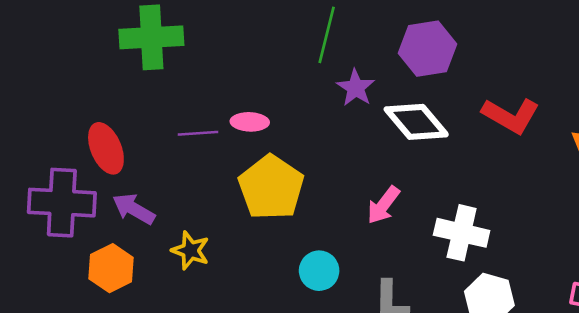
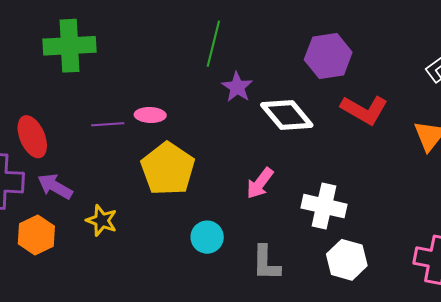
purple hexagon: (428, 49) -> (328, 56), moved

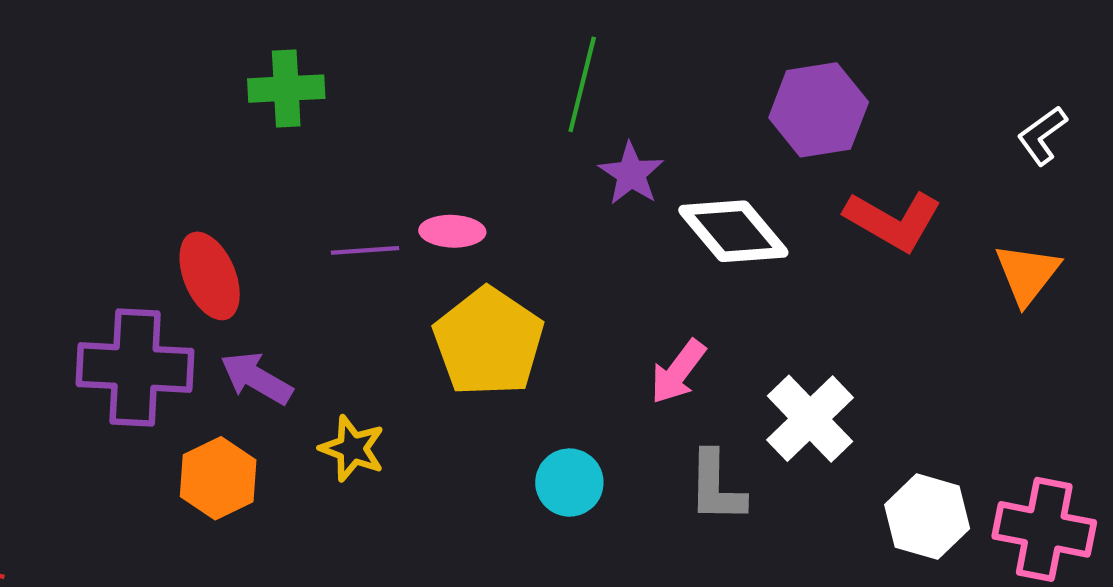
green cross: (70, 46) -> (286, 89), size x0.7
white cross: (324, 206) -> (810, 419), turned 33
white hexagon: (347, 260) -> (927, 517), moved
gray L-shape: (266, 263) -> (716, 487), moved

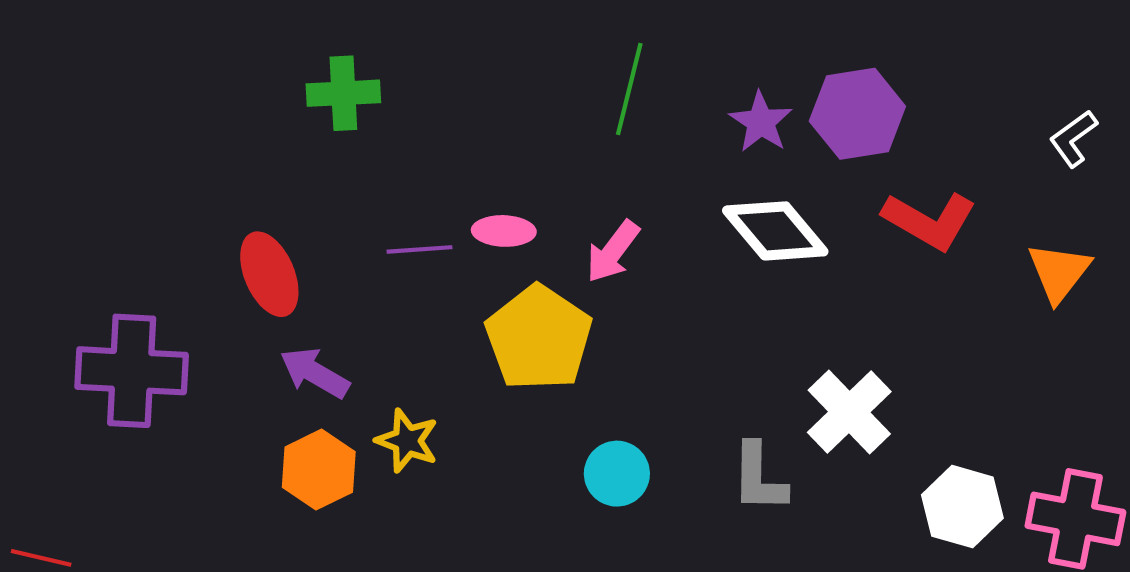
purple star: (631, 174) -> (761, 122), moved
purple cross: (135, 368) -> (132, 371), moved
pink arrow: (678, 372) -> (613, 252), moved
orange hexagon: (218, 478) -> (319, 470), moved

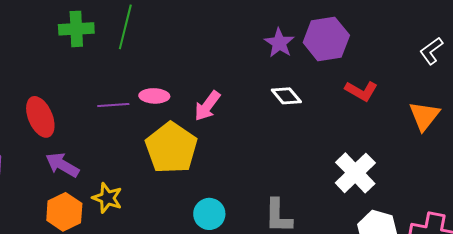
green line: (629, 89) -> (125, 27), moved
red L-shape: (929, 221) -> (361, 91), size x0.7
white diamond: (775, 231) -> (286, 96), size x0.6
white cross: (849, 412) -> (355, 173), moved

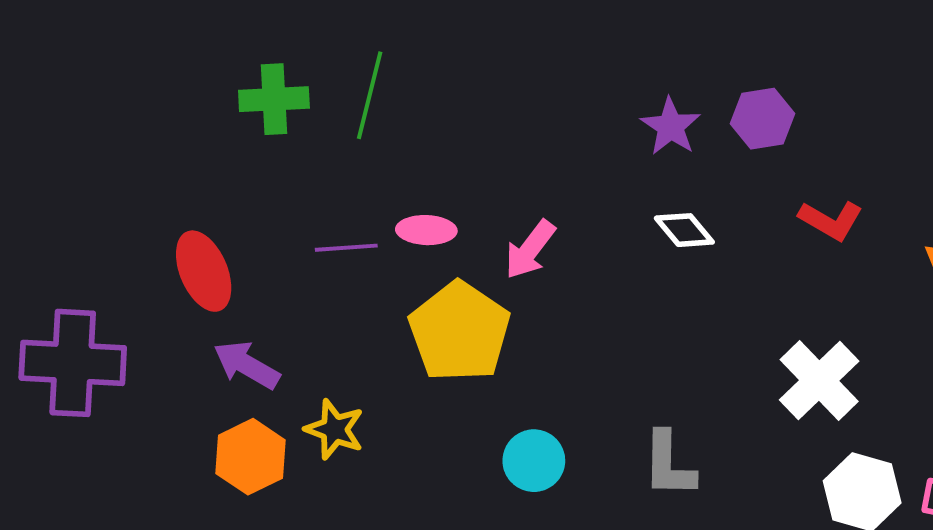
purple hexagon: (326, 39) -> (762, 119), size x0.7

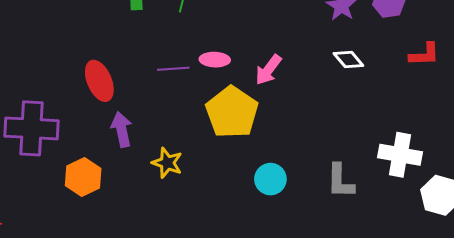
red L-shape: (831, 220) -> (424, 55), turned -32
purple arrow: (247, 365) -> (122, 129), turned 48
white cross: (819, 381) -> (400, 155), moved, turned -36
orange hexagon: (251, 457) -> (83, 177), moved

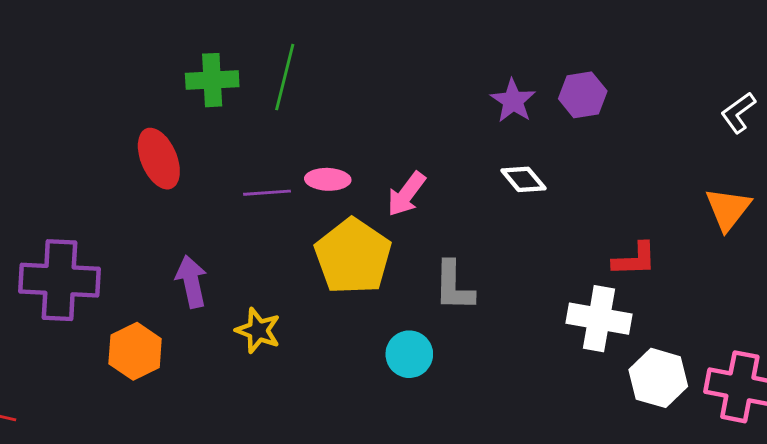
red L-shape: (424, 55) -> (635, 259), moved
red ellipse: (99, 81) -> (159, 159), moved
gray L-shape: (340, 181) -> (454, 286), moved

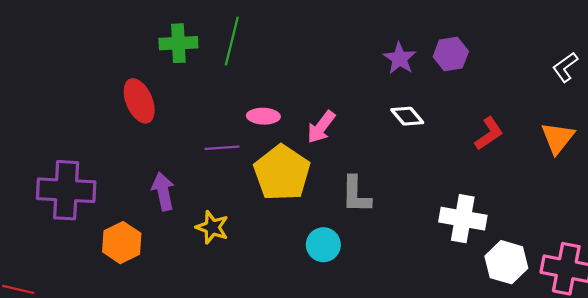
purple line: (267, 193) -> (222, 148), moved
red L-shape: (635, 259) -> (489, 134), moved, turned -32

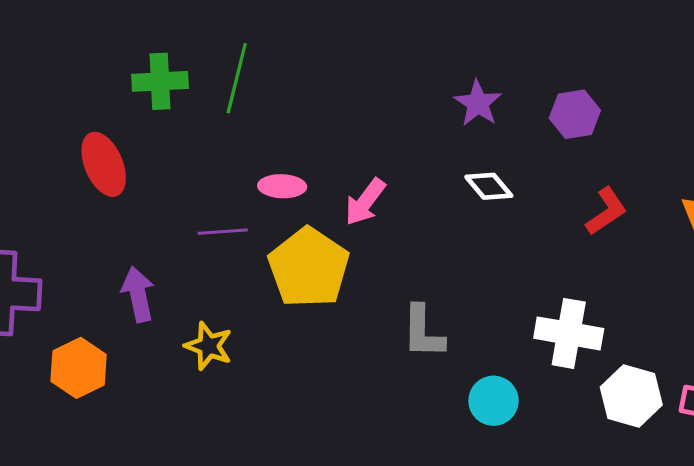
purple hexagon: (451, 54) -> (575, 114), moved
gray L-shape: (356, 195) -> (423, 332), moved
cyan circle: (323, 245) -> (494, 401), moved

